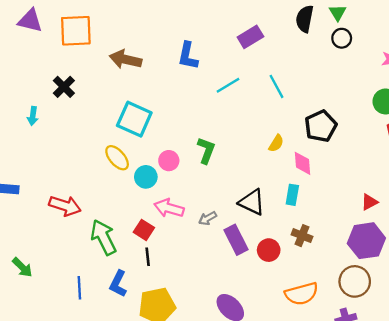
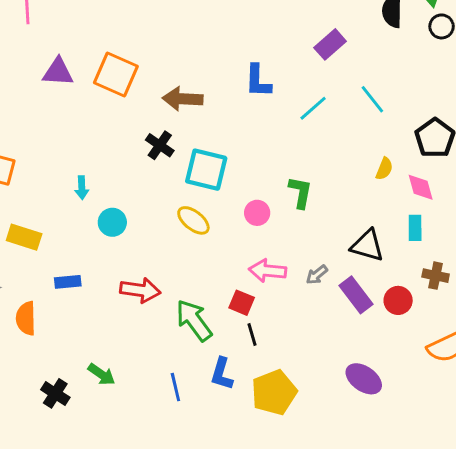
orange square: (76, 31) -> (116, 75), turned 36
black cross: (64, 87) -> (160, 145), moved
cyan circle: (146, 177) -> (112, 222), moved

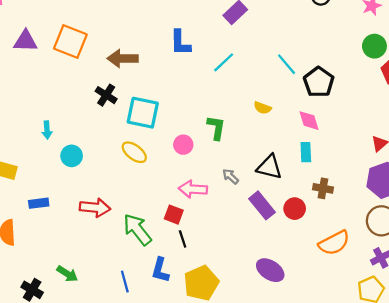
cyan line: (372, 99) -> (287, 64), moved
yellow semicircle: (384, 169) -> (263, 108), moved, turned 90
gray arrow: (317, 275) -> (231, 176), moved, turned 84

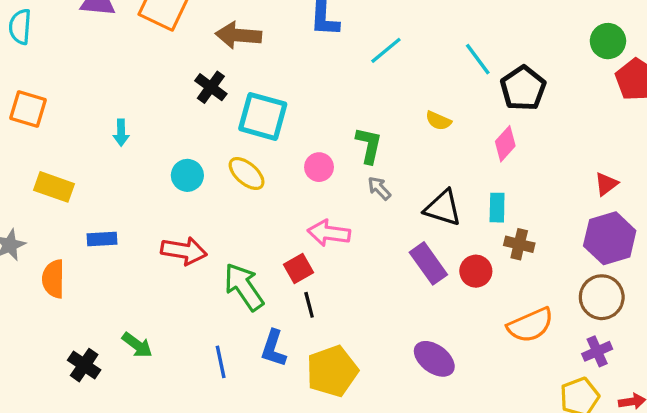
pink diamond: (309, 121) -> (505, 144), turned 55
cyan rectangle: (306, 152) -> (497, 208), moved
cyan circle: (72, 156) -> (187, 175), moved
gray arrow: (231, 176) -> (379, 188), moved
red square: (174, 215) -> (298, 268), turned 36

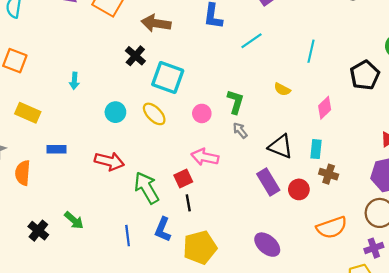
cyan line: (478, 59) -> (311, 51), turned 45
black pentagon: (523, 88) -> (365, 75), moved

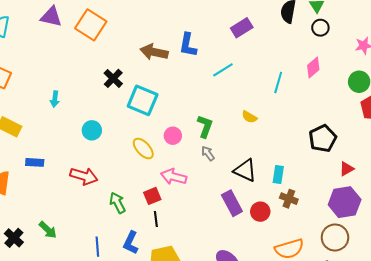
brown arrow: (156, 23) -> (154, 52), moved
black pentagon: (365, 75) -> (323, 138), moved
pink diamond: (325, 108) -> (313, 67), moved
yellow ellipse: (154, 114) -> (143, 149), moved
green arrow: (147, 188) -> (117, 203), size x0.7

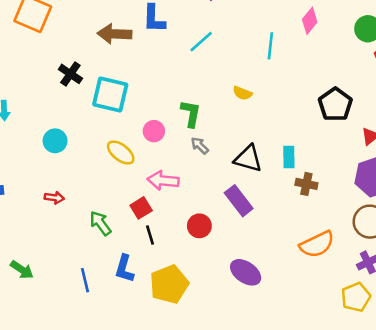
red arrow: (84, 176) -> (54, 198), size x0.6
red circle: (260, 212) -> (199, 226), moved

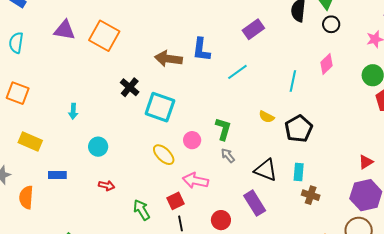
black pentagon: (335, 105) -> (299, 129), moved
cyan circle: (55, 141) -> (98, 147), moved

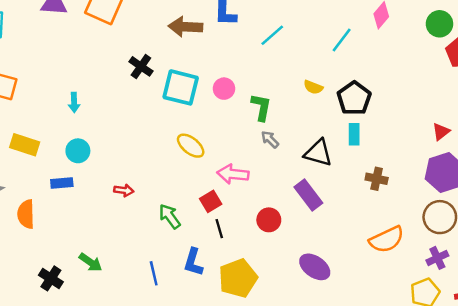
cyan line: (293, 81) -> (342, 40), turned 30
pink circle: (192, 140) -> (224, 89), moved
cyan circle: (98, 147) -> (78, 151), moved
cyan rectangle: (299, 172) -> (354, 134), moved

